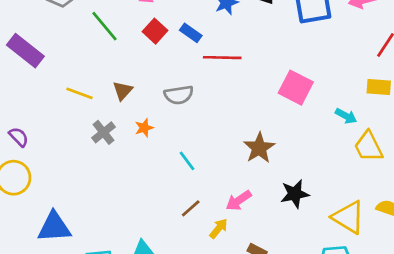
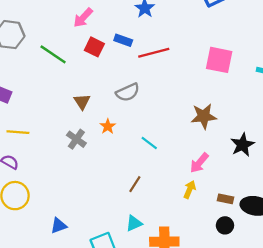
yellow line: (79, 93) -> (18, 132), moved
brown star: (259, 148) -> (204, 116), turned -30
brown line: (191, 208) -> (135, 184), moved
blue triangle: (54, 227) -> (59, 226), size x0.6

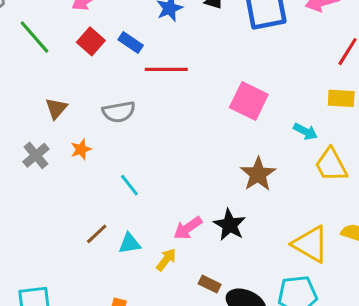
brown star: (204, 116) -> (258, 174), moved, turned 30
black star: (242, 145) -> (230, 225), moved, turned -30
cyan triangle: (134, 223) -> (129, 243), moved

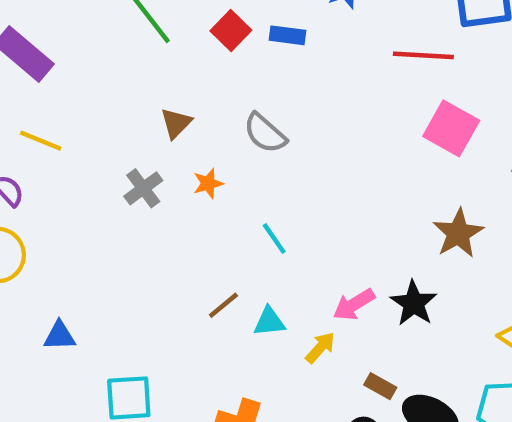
blue rectangle: (131, 43) -> (288, 35), turned -30
red line: (166, 69) -> (423, 55), moved
gray semicircle: (119, 112) -> (265, 133), turned 48

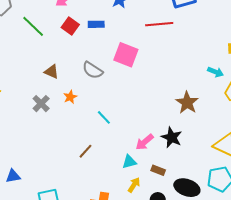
brown triangle: (176, 123) -> (52, 72), turned -42
pink square: (451, 128) -> (126, 55), moved
cyan triangle: (269, 322) -> (129, 162), moved
yellow arrow: (320, 348) -> (134, 185), moved
brown rectangle: (380, 386) -> (158, 170), moved

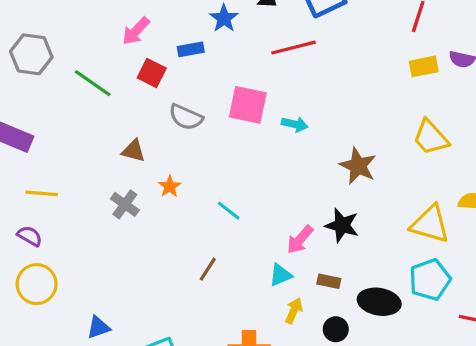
blue rectangle: (96, 24) -> (191, 49), moved
gray semicircle: (93, 70) -> (186, 117), moved
cyan arrow: (216, 72) -> (295, 124), moved

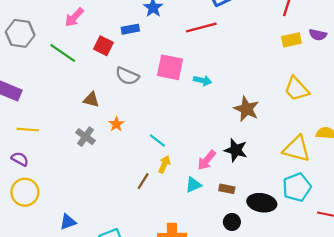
pink arrow: (136, 31) -> (74, 17), moved
yellow arrow: (294, 311) -> (164, 164), moved

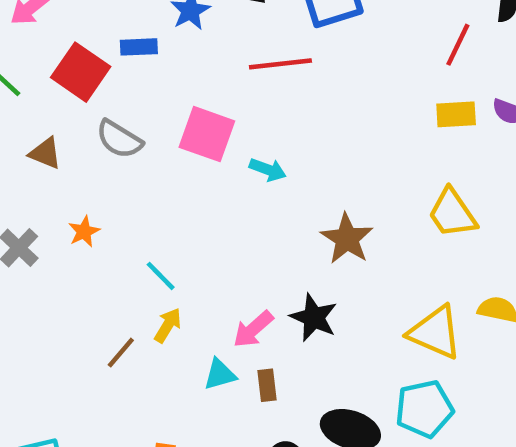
red square: (103, 46) -> (81, 72), size x1.4
brown triangle: (91, 100) -> (45, 153), moved
brown rectangle: (227, 189) -> (267, 385), moved, turned 64

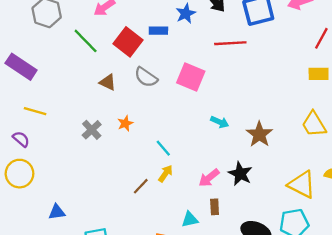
cyan arrow: (268, 170) -> (220, 122), moved
cyan triangle: (220, 374) -> (190, 220), moved

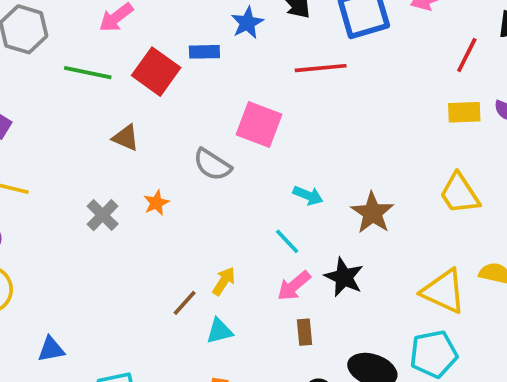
green line: (86, 41) -> (88, 73), turned -32
gray semicircle: (146, 77) -> (212, 165), moved
cyan line: (163, 148) -> (287, 241), moved
cyan triangle: (190, 220) -> (219, 331), moved

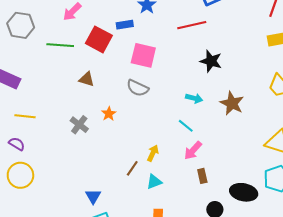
pink square: (259, 125) -> (143, 55), moved
black star: (344, 277) -> (211, 61), moved
blue triangle: (51, 349) -> (93, 196), moved, turned -42

